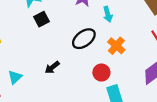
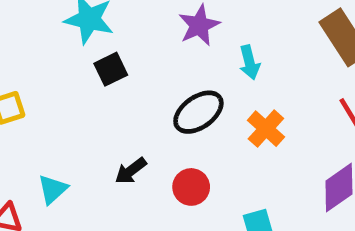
red circle: (101, 73) -> (191, 187), moved

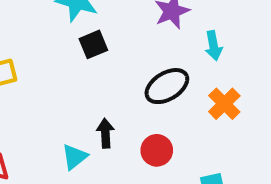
black arrow: (131, 171) -> (105, 133), turned 120
cyan triangle: (53, 189) -> (75, 157), moved

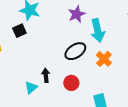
black square: (93, 44) -> (19, 31), moved
cyan arrow: (214, 46) -> (98, 30), size x1.6

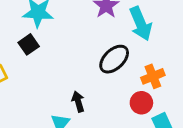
orange cross: (104, 59) -> (153, 76), moved, turned 35
red circle: (71, 83) -> (141, 103), moved

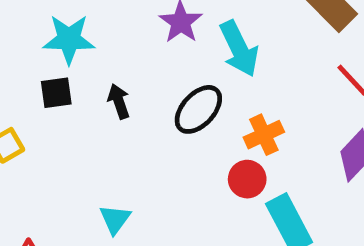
black square: (29, 44) -> (56, 93), turned 30
black arrow: (78, 102) -> (119, 101), moved

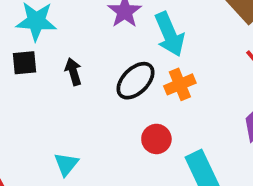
orange cross: (264, 135) -> (180, 84), moved
red circle: (247, 179) -> (156, 139), moved

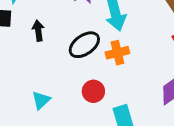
cyan triangle: (66, 164) -> (41, 100), moved

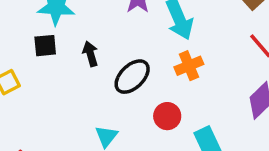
black ellipse: (84, 45) -> (132, 77), moved

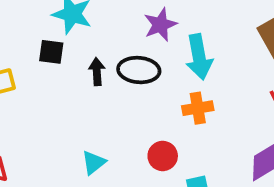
black ellipse: (132, 77) -> (139, 70), moved, turned 36

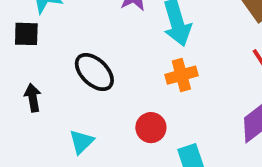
black ellipse: (139, 70) -> (94, 72), moved, turned 45
black arrow: (97, 72) -> (33, 98), moved

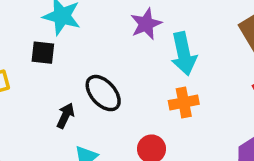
black arrow: (33, 98) -> (65, 116), moved, turned 30

